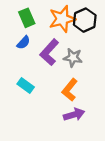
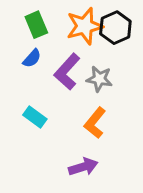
purple arrow: (74, 115) -> (83, 167), moved

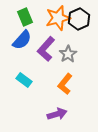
blue semicircle: (32, 58) -> (22, 40), size x1.5
gray star: (99, 79) -> (68, 54), turned 30

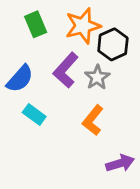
black hexagon: (79, 19) -> (113, 44), moved
blue semicircle: (22, 40) -> (20, 79), moved
purple arrow: (57, 114) -> (120, 163), moved

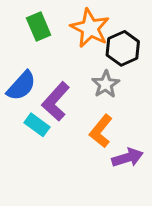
orange star: (83, 26) -> (90, 28), turned -30
purple L-shape: (66, 70) -> (56, 101), moved
purple arrow: (120, 163) -> (127, 158), moved

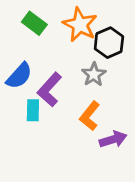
green rectangle: (39, 27) -> (34, 23), turned -30
cyan rectangle: (37, 125) -> (33, 110), turned 55

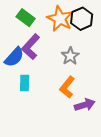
black hexagon: (109, 43) -> (82, 19), moved
purple L-shape: (50, 90) -> (31, 47), moved

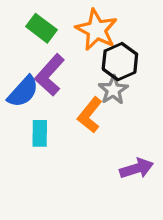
black hexagon: (82, 19) -> (120, 62), moved
orange L-shape: (67, 87) -> (90, 115), moved

